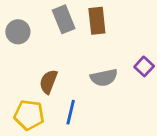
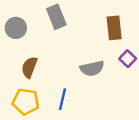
brown rectangle: (97, 21) -> (114, 28), moved
brown semicircle: (48, 82) -> (29, 67), moved

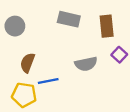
gray rectangle: (56, 17) -> (69, 19), moved, turned -55
blue line: (63, 99) -> (48, 81), moved, turned 66

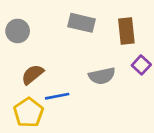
brown semicircle: (28, 63) -> (33, 74), turned 30
yellow pentagon: (24, 95) -> (28, 113), turned 30

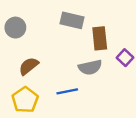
brown rectangle: (126, 31) -> (100, 38), moved
blue line: (57, 96) -> (67, 91), moved

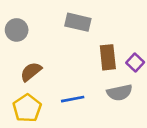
brown rectangle: (100, 38) -> (108, 57), moved
gray semicircle: (90, 67) -> (120, 93), moved

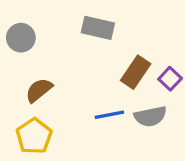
brown rectangle: (108, 57) -> (136, 72), turned 40
blue line: (73, 99) -> (109, 115), moved

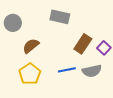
brown semicircle: (39, 90) -> (31, 46), moved
yellow pentagon: (34, 136) -> (30, 74), moved

